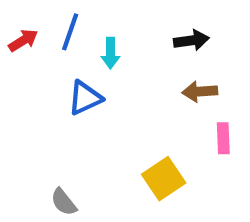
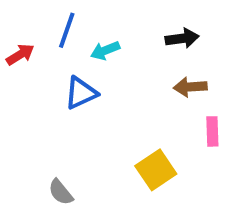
red arrow: (23, 40) -> (20, 55), moved
cyan arrow: (110, 53) -> (105, 50), turned 68

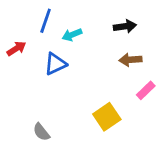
red arrow: (20, 55) -> (16, 49), moved
pink rectangle: (212, 131) -> (146, 90), turned 48

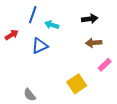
cyan arrow: (72, 35) -> (52, 25), turned 40

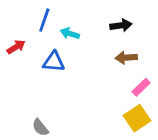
blue triangle: (40, 46) -> (54, 62), turned 30
yellow square: (77, 84) -> (137, 118), moved

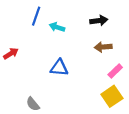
red arrow: (16, 47) -> (11, 53), moved
blue triangle: (54, 62) -> (59, 68), moved

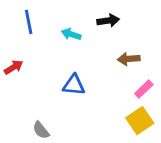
blue line: (36, 16) -> (29, 22), moved, turned -30
black arrow: (99, 21) -> (108, 21), moved

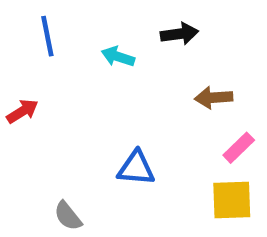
blue triangle: (74, 85) -> (136, 168), moved
yellow square: (140, 121) -> (232, 200), turned 32

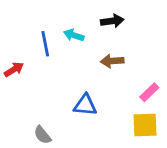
blue line: (47, 36) -> (45, 44), moved
brown arrow: (214, 98) -> (112, 61), moved

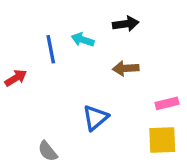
pink rectangle: (149, 92) -> (167, 103), turned 30
blue triangle: (85, 105) -> (95, 118), turned -45

